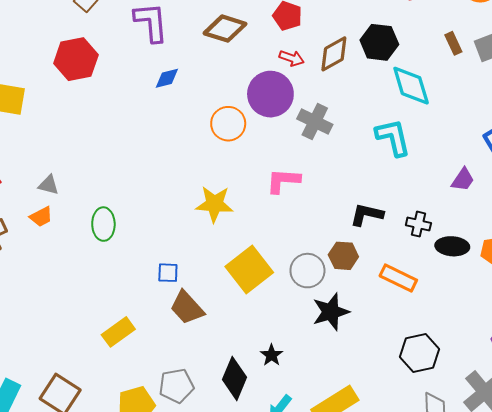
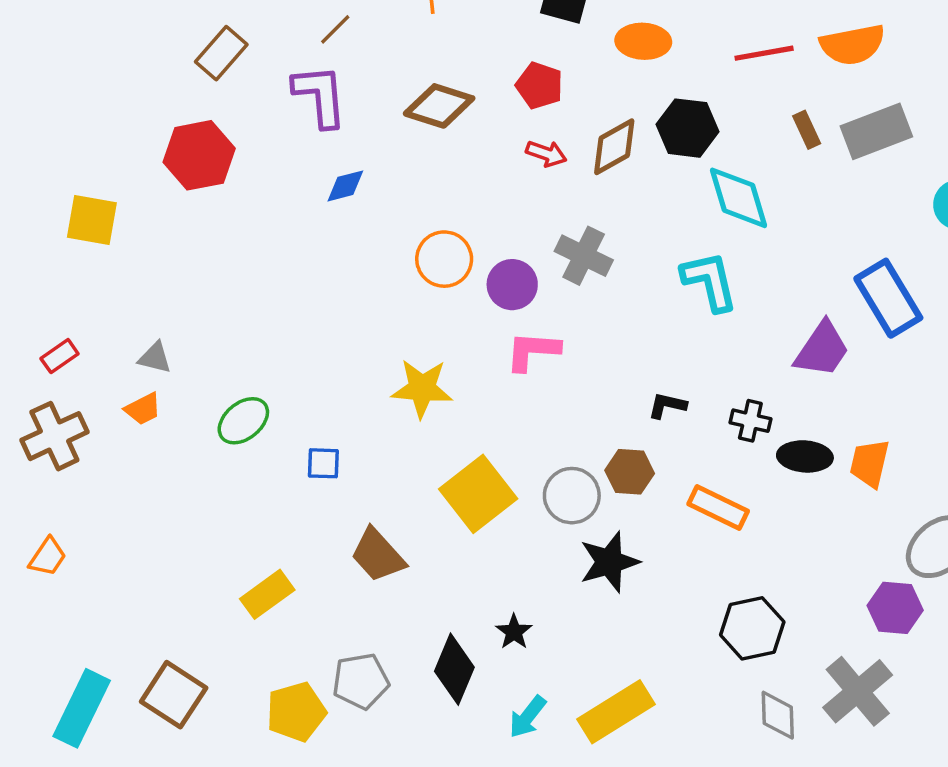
purple circle: (270, 94) -> (512, 285), moved, size x0.7
purple trapezoid: (463, 180) -> (822, 349), size x1.5
black L-shape: (367, 215) -> (667, 405), size x0.7
green ellipse: (103, 224) -> (243, 421), turned 52
blue square: (168, 273) -> (323, 463), moved

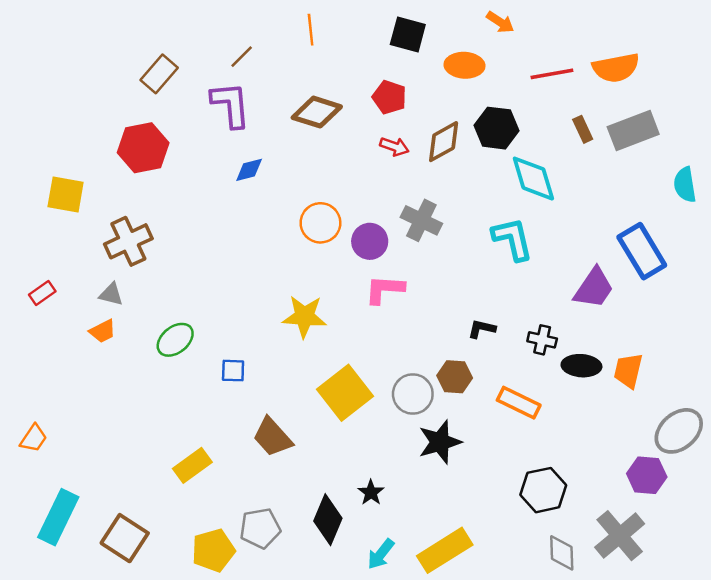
brown cross: (54, 436) -> (128, 241), moved
cyan rectangle: (82, 708) -> (58, 517), moved

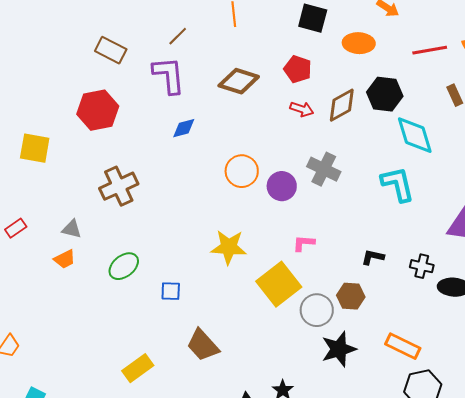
brown rectangle: (159, 74) -> (111, 50), turned 76
brown cross: (128, 241) -> (119, 186), moved
pink L-shape: (384, 289) -> (304, 243), moved, size x0.7
yellow square: (345, 393) -> (279, 284), moved
orange rectangle: (519, 403) -> (403, 346), moved

